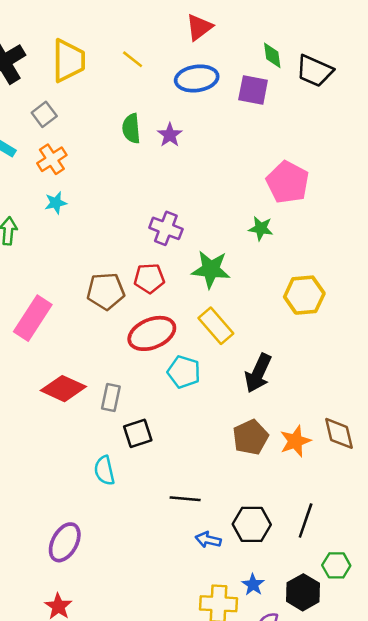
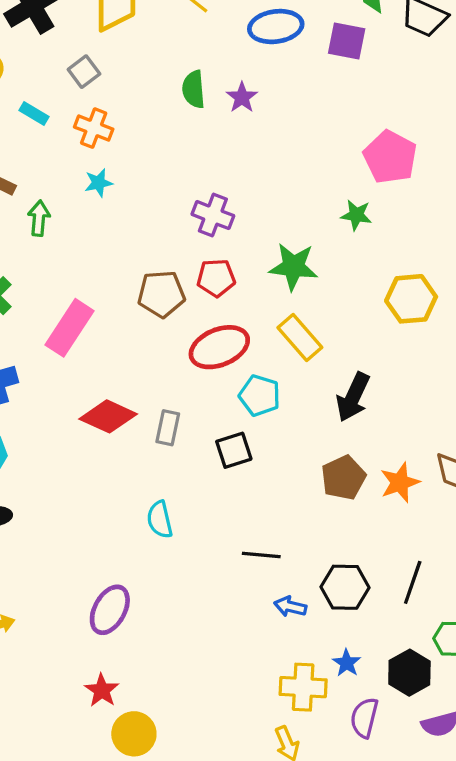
orange cross: (52, 159) -> (94, 128), turned -36
purple cross: (166, 228) -> (213, 215), moved
black square: (138, 433) -> (234, 450), moved

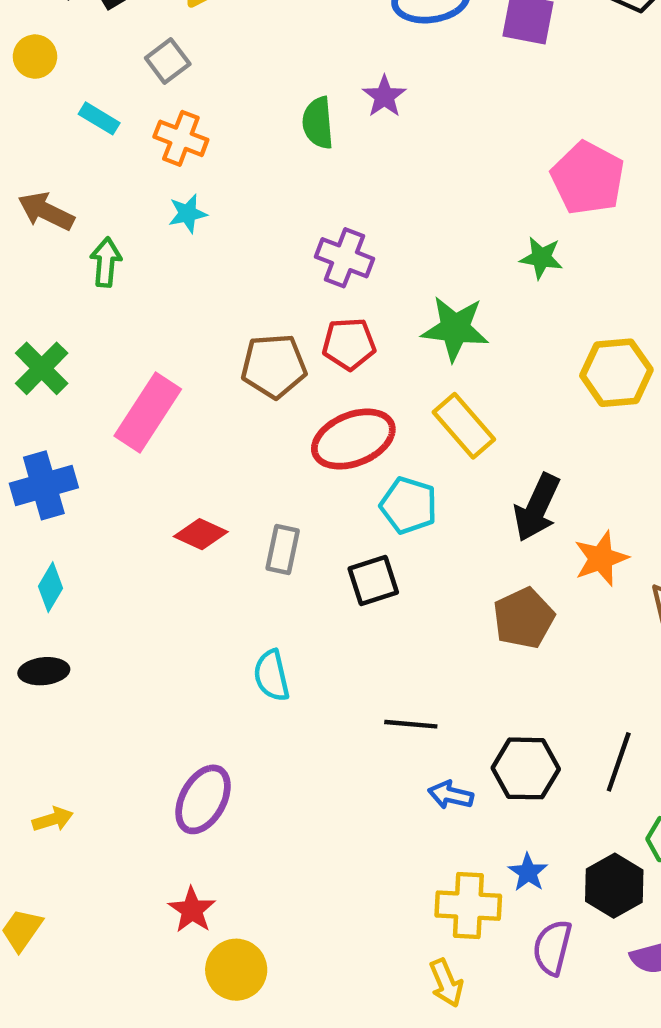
green semicircle: (194, 89) -> (318, 123), moved
red diamond: (108, 416) -> (201, 534), size x0.7
orange star: (400, 482) -> (601, 558), moved

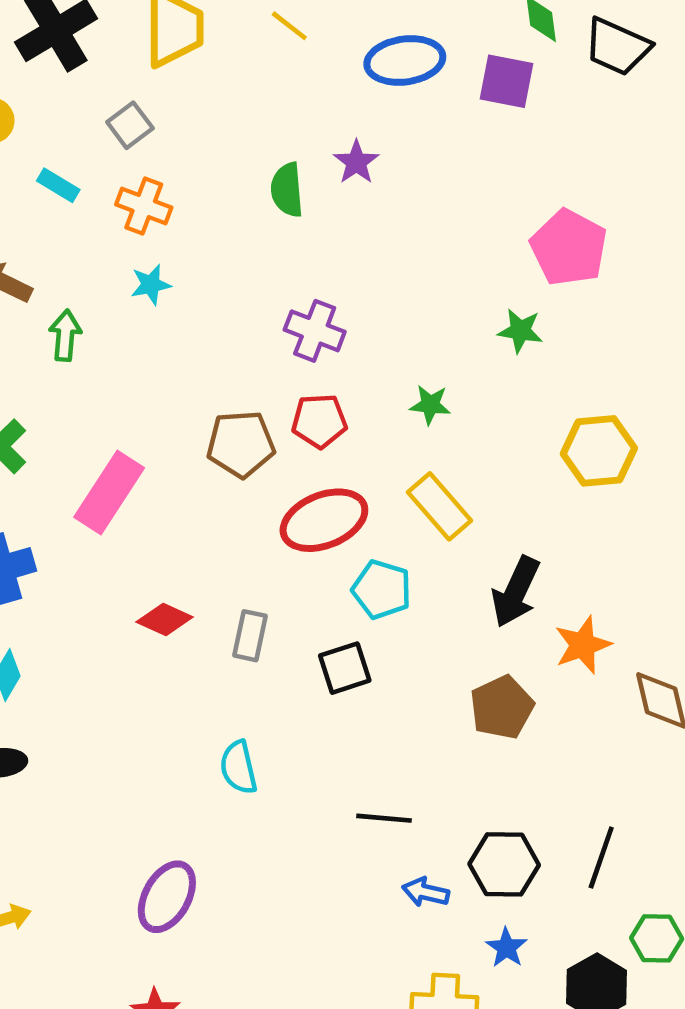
green star: (455, 328) -> (430, 405), size x0.6
blue star: (528, 872) -> (506, 948), moved

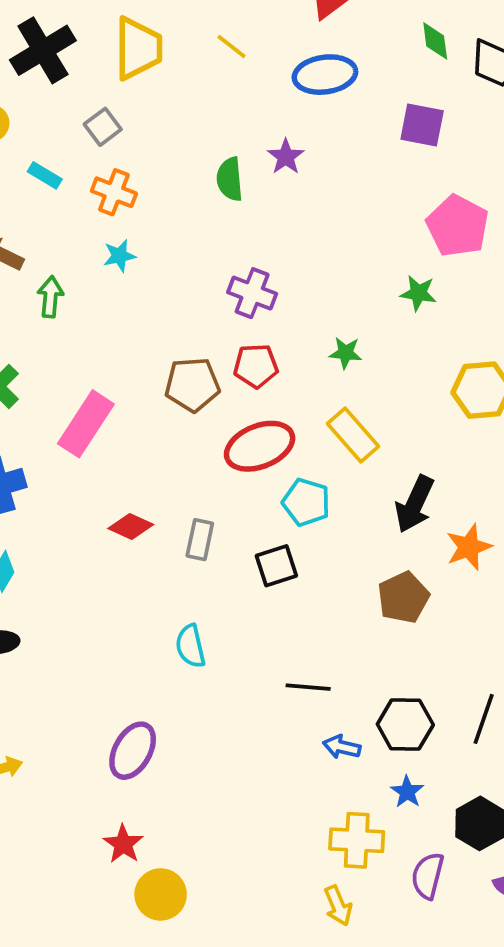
purple square: (506, 81) -> (422, 125), moved

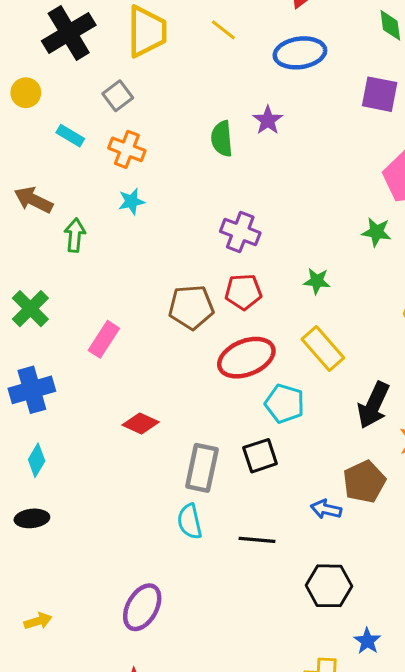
pink rectangle: (86, 424) -> (104, 339), size x0.7
gray rectangle: (200, 540) -> (202, 468), moved, size x1.4
black line: (308, 687) -> (257, 540), moved
black hexagon: (405, 725) -> (329, 586), moved
blue arrow: (342, 747) -> (326, 509), moved

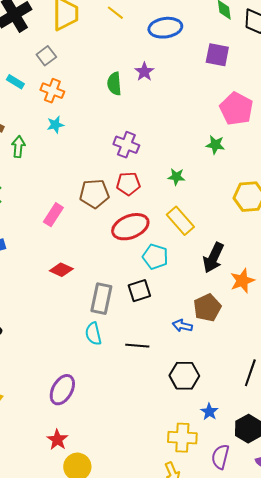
pink rectangle: (104, 339) -> (53, 215), moved

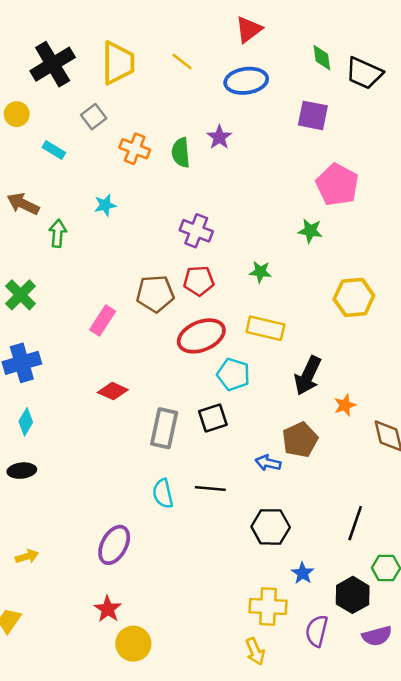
orange cross: (52, 91) -> (135, 149), moved
yellow rectangle: (180, 221) -> (265, 328), turned -36
orange star: (242, 281) -> (345, 405), size x0.7
cyan semicircle: (93, 334) -> (163, 494), moved

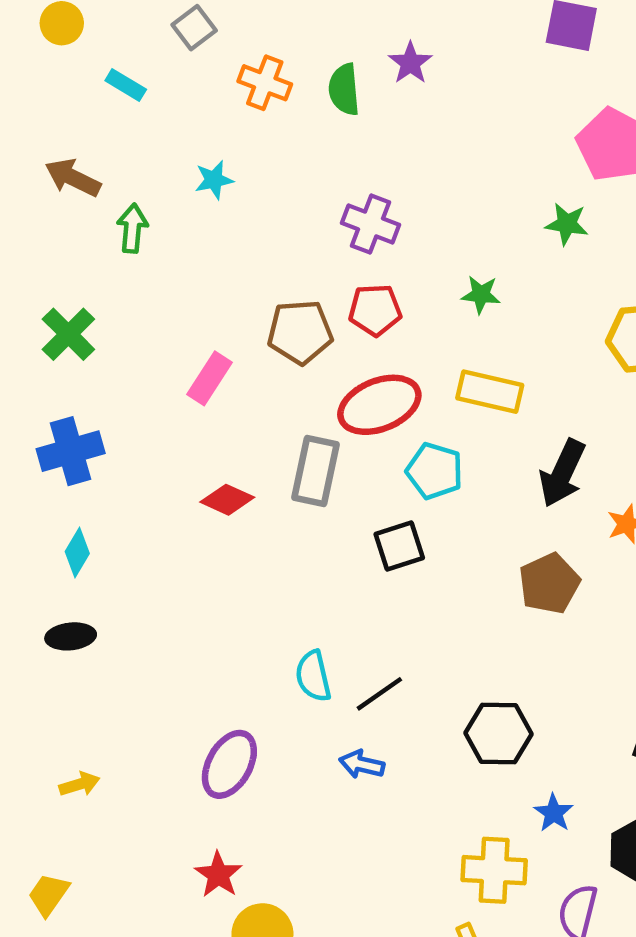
gray rectangle: (164, 428) -> (315, 471), moved
blue arrow: (268, 463) -> (362, 764), moved
black line: (210, 489) -> (379, 694), moved, turned -40

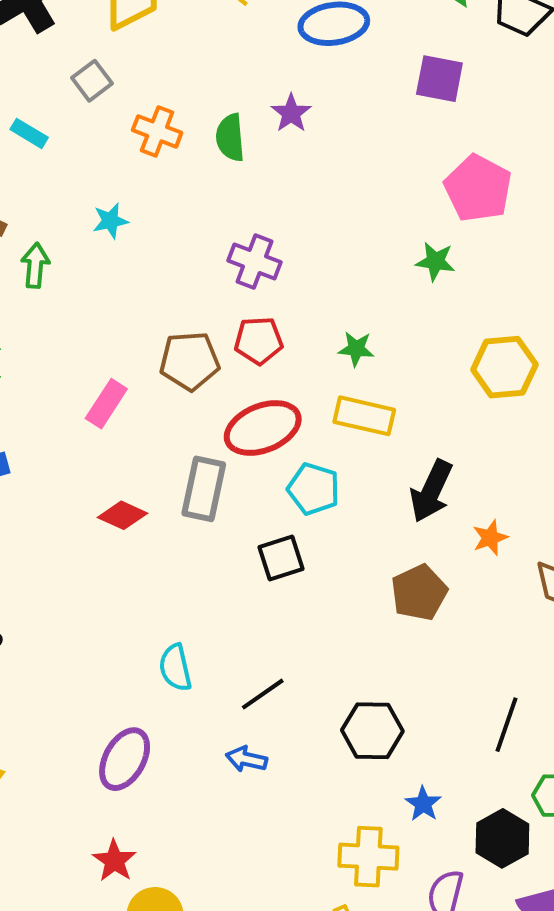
green star: (481, 295) -> (356, 349), moved
cyan semicircle: (313, 676) -> (175, 668), moved

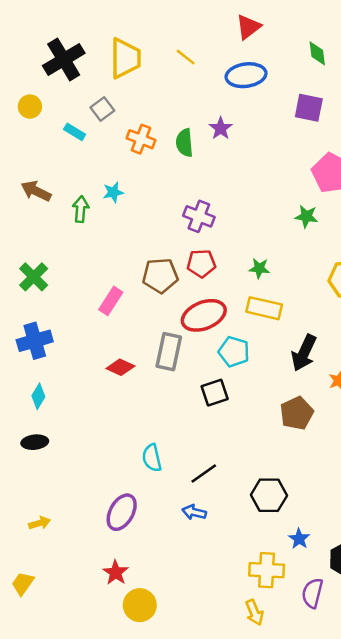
cyan rectangle: (29, 133) -> (75, 132), moved
green arrow: (35, 265) -> (81, 209), moved

